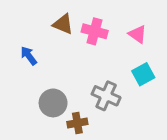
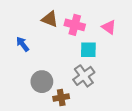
cyan square: (143, 74) -> (88, 50), moved, turned 30
gray cross: (106, 96) -> (84, 76), turned 30

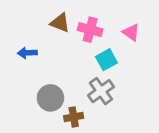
blue arrow: (23, 44) -> (27, 53), turned -56
cyan square: (88, 50) -> (106, 60), turned -30

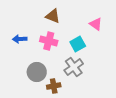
brown triangle: (60, 23) -> (53, 16), moved
pink cross: (90, 30) -> (49, 41), moved

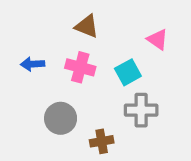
gray cross: (74, 67) -> (141, 110), moved, turned 36
brown cross: (54, 86) -> (102, 141), moved

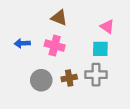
cyan square: (128, 72) -> (100, 49), moved, turned 30
brown cross: (102, 141) -> (69, 78), moved

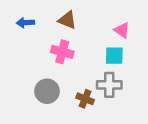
blue arrow: (22, 43) -> (25, 23), moved
brown cross: (69, 78) -> (85, 99), moved, turned 32

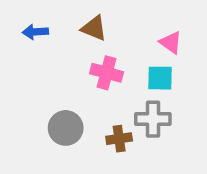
pink cross: (62, 52) -> (107, 73), moved
brown cross: (85, 99) -> (119, 139), turned -30

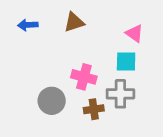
brown triangle: (94, 28) -> (74, 22), turned -40
pink cross: (107, 73) -> (84, 77), moved

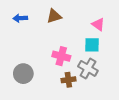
gray cross: (120, 94) -> (88, 68), turned 30
gray circle: (52, 101) -> (23, 74), moved

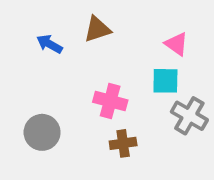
blue arrow: (20, 18) -> (49, 44), moved, turned 32
gray cross: (88, 68) -> (189, 116), moved

